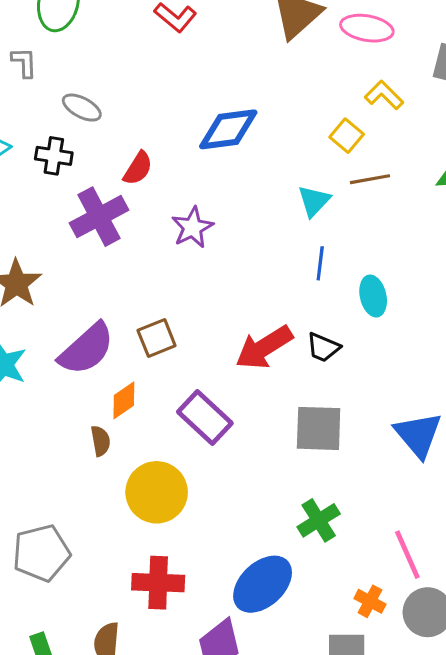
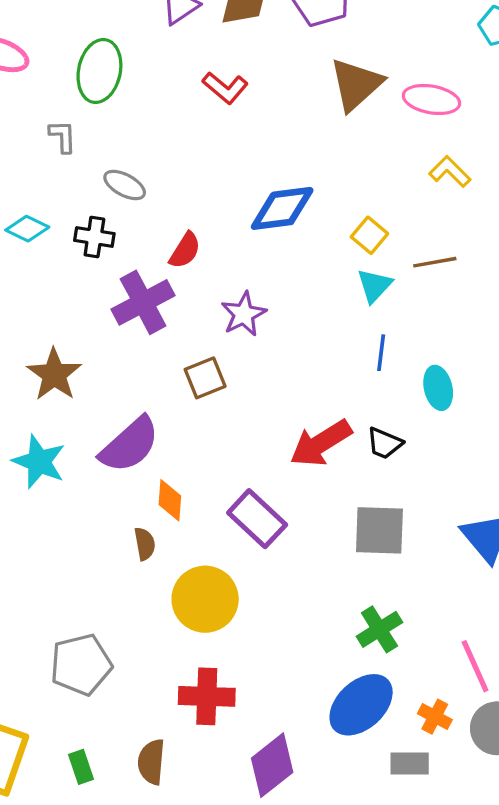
yellow square: (347, 136) -> (369, 235), moved
brown square: (157, 338) -> (205, 378), moved
orange diamond: (124, 400) -> (170, 500), turned -51
blue ellipse: (263, 584) -> (361, 705), moved

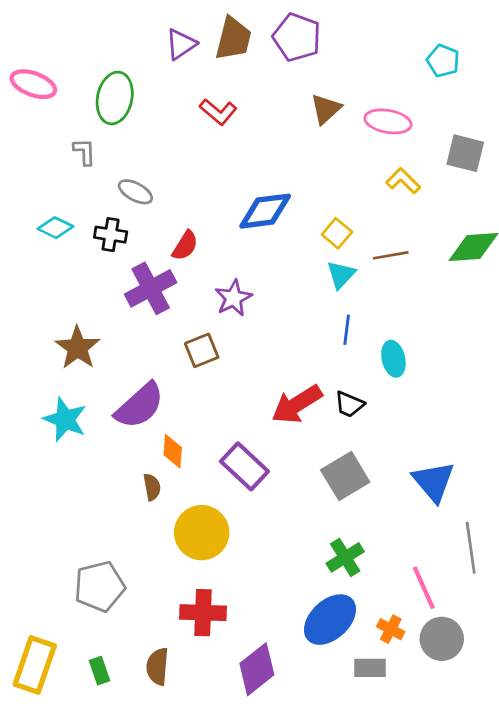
brown triangle: (356, 84) -> (326, 109), size x0.7
gray square: (379, 530) -> (345, 476), turned -33

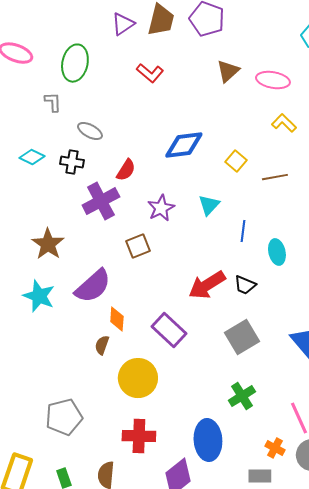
cyan triangle: (341, 275) -> (209, 205), moved
brown semicircle: (152, 487) -> (102, 345), turned -150
blue ellipse: (330, 620) -> (208, 440), moved, turned -51

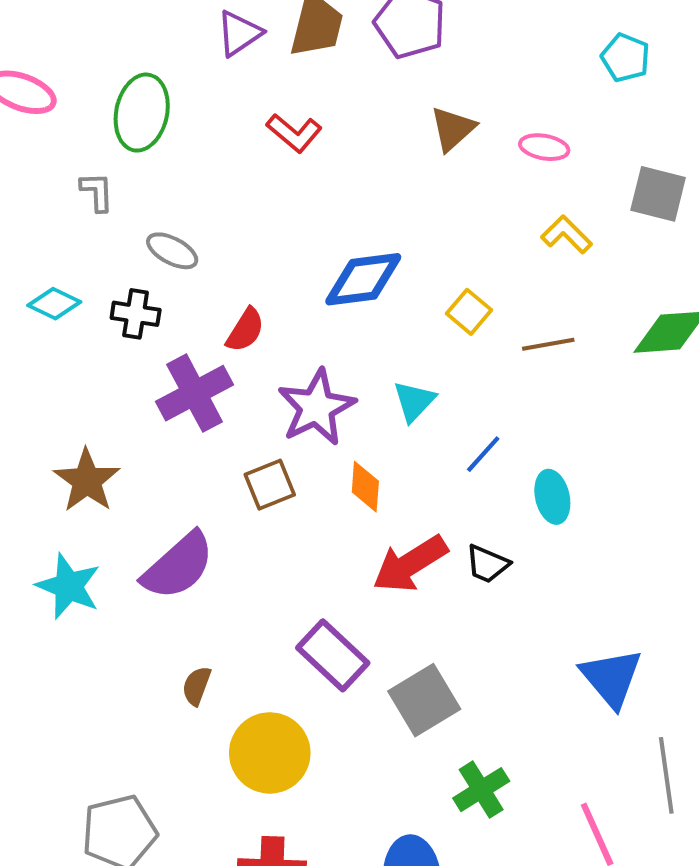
pink ellipse: (273, 80) -> (544, 147), size x0.7
purple star: (161, 208) -> (317, 407), size x1.4
blue line: (243, 231) -> (483, 454), turned 35
orange diamond: (117, 319) -> (365, 487), moved
gray square: (242, 337) -> (424, 700), moved

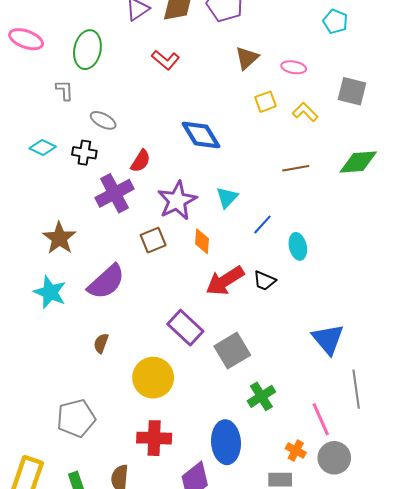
blue diamond: (363, 279) -> (201, 135), turned 66
yellow square: (469, 312) -> (266, 102), moved, turned 30
brown semicircle: (197, 686) -> (101, 343), moved

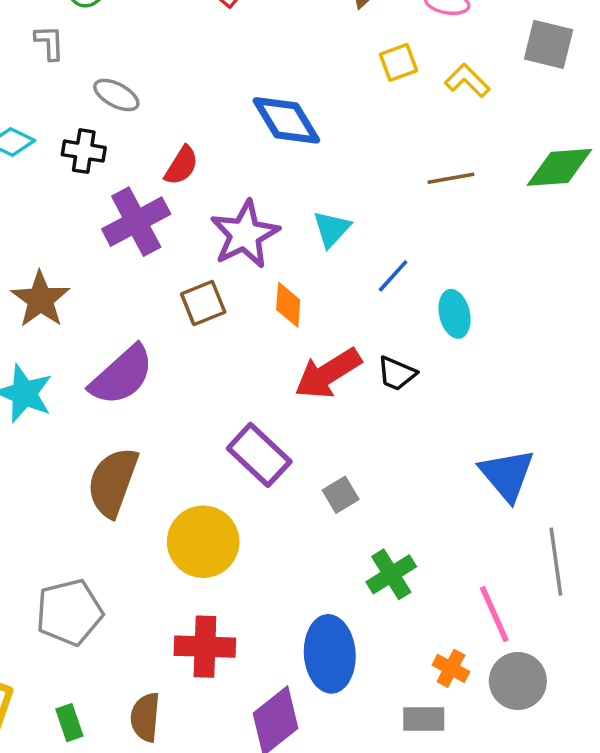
brown semicircle: (101, 343) -> (113, 482), size x2.0
gray square: (232, 351) -> (341, 495), size x0.6

